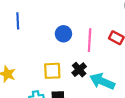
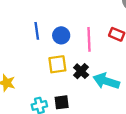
blue line: (18, 21) -> (37, 31), moved
yellow square: (52, 71) -> (57, 64), moved

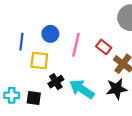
blue line: (37, 31) -> (21, 42), moved
black cross: (81, 71) -> (56, 82), moved

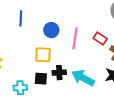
blue line: (21, 42) -> (21, 18), moved
black cross: (56, 82) -> (59, 73), turned 32
black square: (34, 98) -> (41, 79), moved

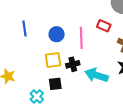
red rectangle: (100, 39) -> (104, 26), moved
black cross: (59, 73) -> (73, 64), moved
cyan cross: (20, 88) -> (37, 96), turned -32

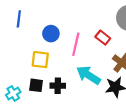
black cross: (73, 64) -> (58, 86), moved
cyan arrow: (96, 75) -> (89, 75), moved

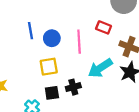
blue line: (19, 19) -> (31, 31), moved
cyan arrow: (89, 75) -> (100, 68), turned -50

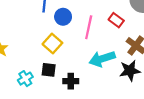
yellow square: (49, 67) -> (52, 43), turned 36
black cross: (73, 87) -> (71, 81), moved

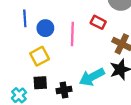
yellow square: (52, 43) -> (40, 56), turned 30
cyan arrow: (102, 59) -> (92, 77), moved

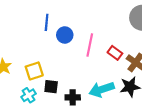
red rectangle: (98, 22) -> (115, 53), moved
yellow square: (40, 56) -> (34, 71), moved

